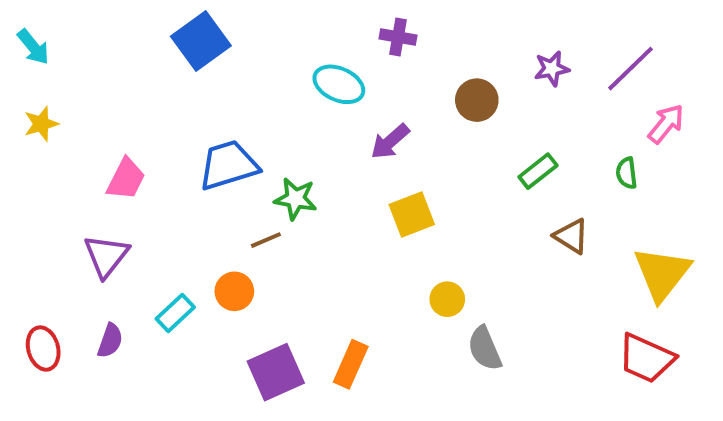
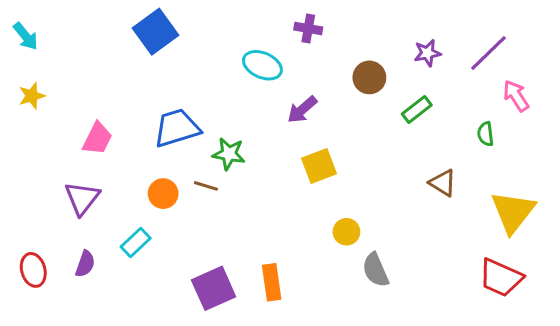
pink arrow: (666, 124) -> (516, 96), turned -72
green rectangle: (538, 171) -> (417, 110), moved
brown line: (266, 240) -> (206, 186), turned 40
orange circle: (234, 291) -> (163, 194), moved
orange rectangle: (351, 364) -> (272, 282), turned -32

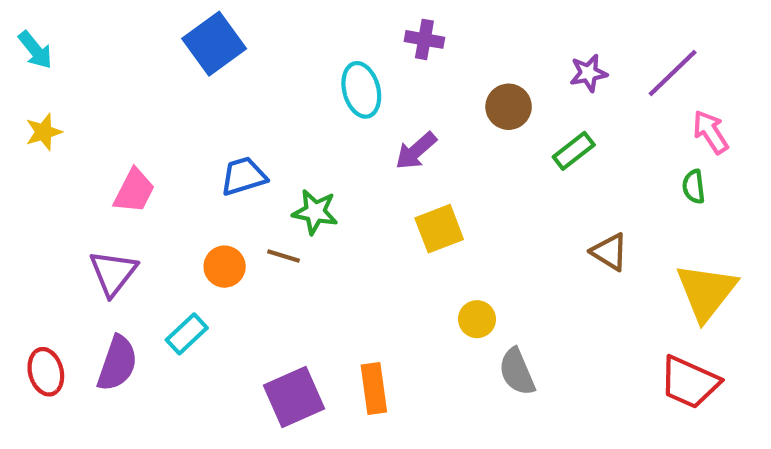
cyan ellipse: (262, 65) -> (361, 90), turned 51
blue trapezoid: (177, 128) -> (244, 176), size x0.7
green semicircle: (485, 134) -> (694, 187), moved
purple semicircle: (85, 264) -> (117, 363), size x1.5

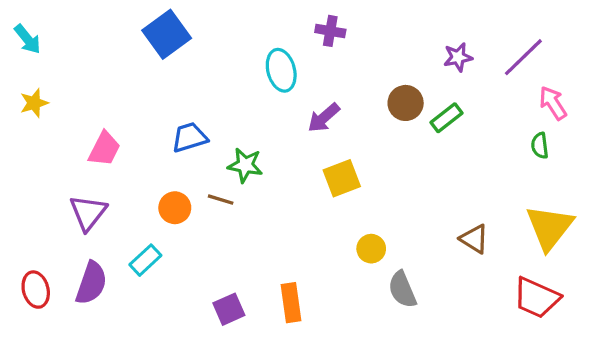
brown circle: (509, 107) -> (406, 103), moved
brown triangle: (610, 252) -> (474, 239), moved
purple square: (294, 397) -> (229, 309), size x0.7

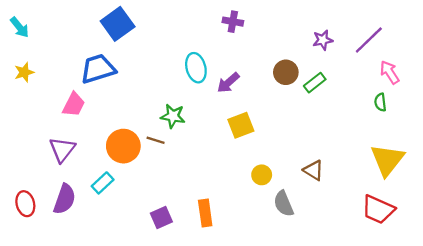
cyan ellipse: (281, 70) -> (196, 68), moved
blue trapezoid: (190, 137) -> (98, 69), moved, size x1.4
orange circle: (175, 208) -> (123, 146), size x1.5
brown triangle: (474, 239) -> (314, 170), moved

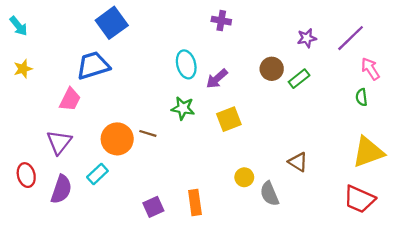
green star: (173, 116) -> (183, 108), moved
yellow triangle: (387, 160) -> (368, 152), turned 32
yellow circle: (262, 175) -> (244, 177), moved
red ellipse: (25, 204) -> (26, 175), moved

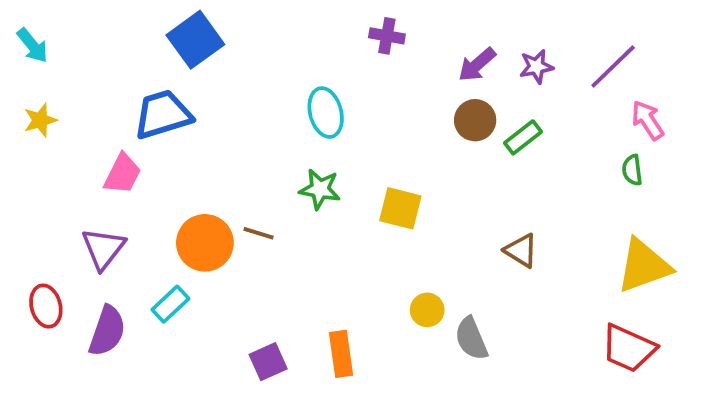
purple arrow: (217, 79) -> (477, 65), moved
yellow square: (229, 119) -> (400, 208), turned 35
brown triangle: (298, 162) -> (521, 250), moved

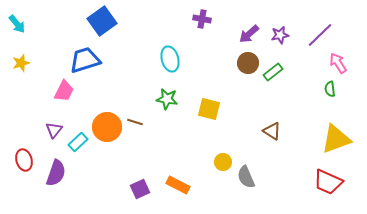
purple triangle: (103, 249) -> (54, 130), size x0.7
cyan rectangle: (170, 304) -> (78, 142), moved
orange rectangle: (341, 354) -> (178, 185), turned -55

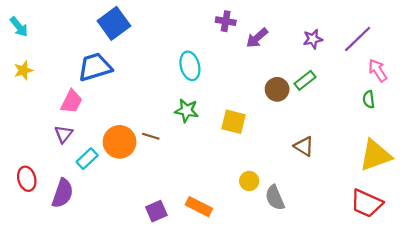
purple arrow: (249, 34) -> (257, 38), moved
brown circle: (248, 63) -> (277, 89), moved
purple triangle: (54, 130) -> (64, 134), moved

